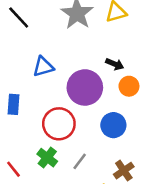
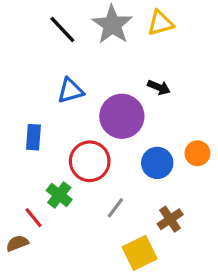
black line: (19, 17) -> (62, 29), moved
orange circle: (129, 86) -> (197, 153), moved
green cross: (47, 158) -> (59, 195), moved

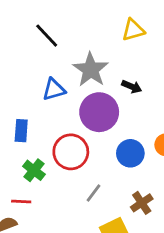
gray star: (112, 25) -> (91, 70), moved
green cross: (59, 195) -> (34, 170), moved
red line: (33, 218) -> (21, 201), turned -48

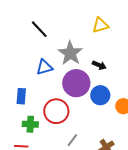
blue circle: (130, 153) -> (100, 95), moved
green cross: (34, 170) -> (30, 124), turned -35

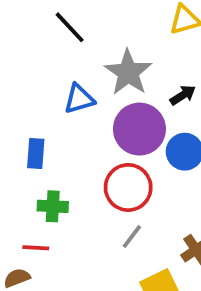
black arrow: (99, 65) -> (183, 95), turned -56
red circle: (56, 111) -> (128, 187), moved

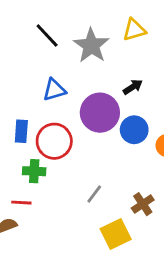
gray star: (128, 72) -> (91, 45), moved
red circle: (128, 187) -> (54, 141), moved

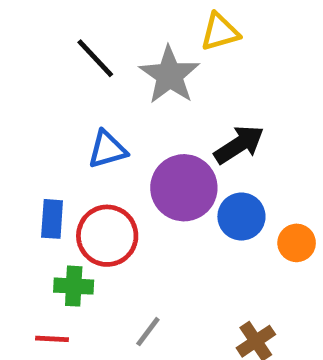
yellow triangle: (134, 30) -> (220, 32), moved
black arrow: (133, 87) -> (239, 145), size x1.5
gray line: (94, 194) -> (148, 332), moved

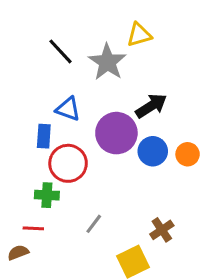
blue triangle: (107, 149) -> (68, 109), turned 36
blue rectangle: (52, 219) -> (44, 136), moved
orange circle: (297, 243) -> (188, 154), moved

